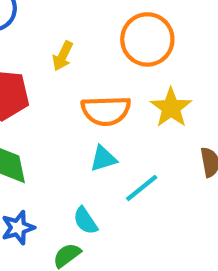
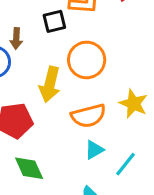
orange circle: (147, 39) -> (87, 60), moved
yellow arrow: (63, 56) -> (50, 84), size x1.6

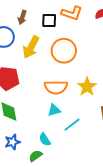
brown arrow: (16, 38) -> (22, 17), moved
yellow arrow: (50, 84) -> (31, 47), moved

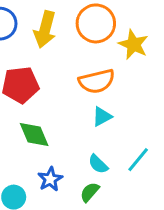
yellow star: (87, 87) -> (133, 44), moved
cyan line: (72, 125) -> (138, 160), moved

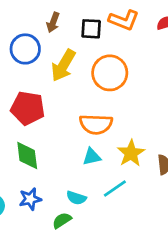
yellow star: (133, 44) -> (131, 153), moved
cyan line: (138, 160) -> (115, 188), moved
cyan semicircle: (98, 164) -> (76, 198), turned -42

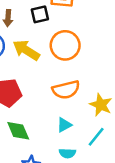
yellow arrow: (63, 65) -> (26, 50), turned 108
cyan triangle: (92, 157) -> (64, 125), moved

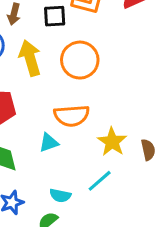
yellow arrow: (26, 50) -> (30, 58), turned 32
cyan triangle: (64, 125) -> (49, 143), moved

